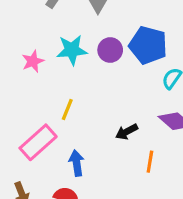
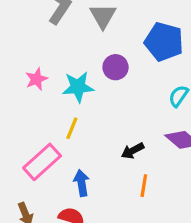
blue pentagon: (148, 45) -> (164, 42), moved
cyan star: (72, 50) -> (78, 87), moved
orange line: (150, 162) -> (144, 186), moved

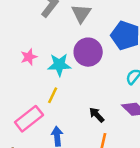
purple circle: (116, 67) -> (88, 52), size x1.5
black arrow: (133, 151) -> (97, 115), turned 70

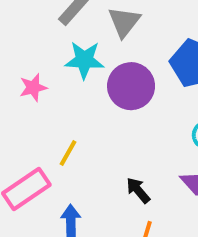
cyan star: (59, 65) -> (84, 60), moved

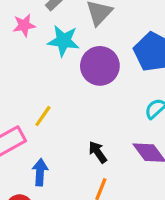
pink star: (33, 88) -> (24, 25), moved

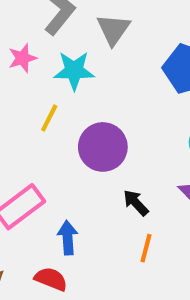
purple circle: (100, 66) -> (103, 147), moved
yellow line: (43, 116) -> (49, 118), moved

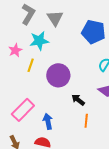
pink star: (22, 58) -> (15, 50), moved

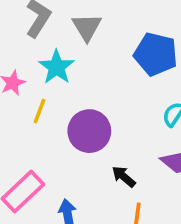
cyan star: (39, 41) -> (57, 67), turned -30

